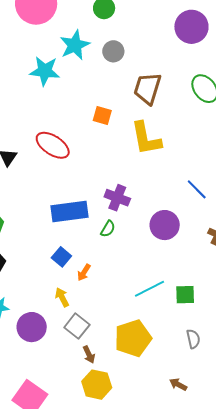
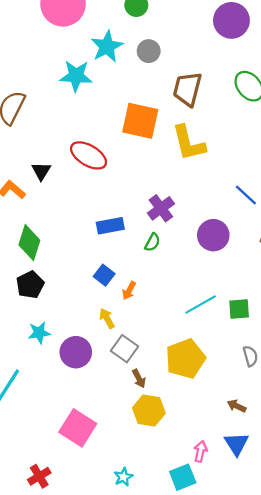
orange square: (102, 116) -> (140, 121), size x1.8
purple cross: (117, 198) -> (161, 208), turned 35
blue rectangle: (69, 212) -> (110, 226), size x0.7

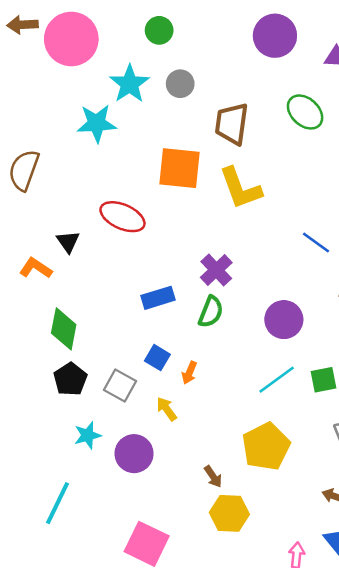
purple circle: (213, 235) -> (284, 320), moved
green semicircle: (152, 242) -> (211, 312), size x1.4
gray square: (125, 349) -> (120, 386), moved

